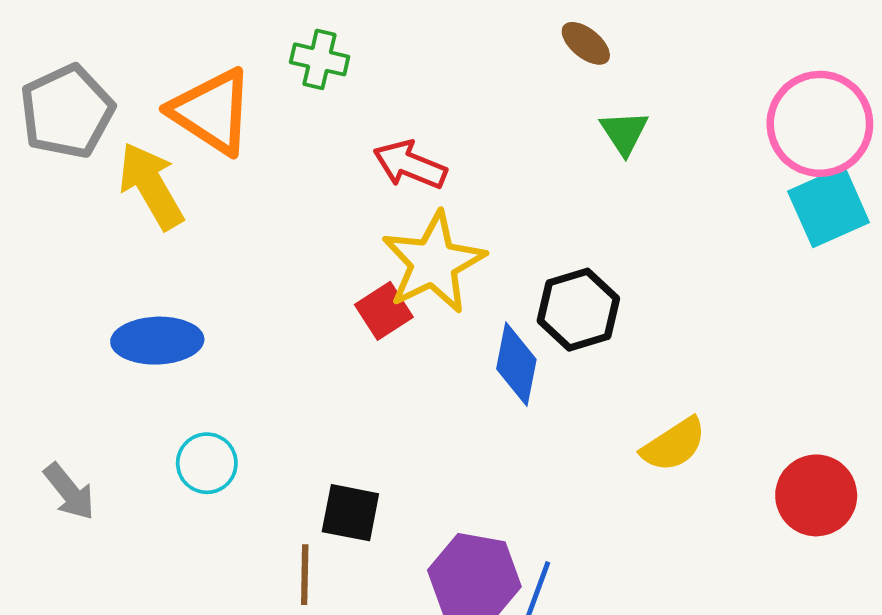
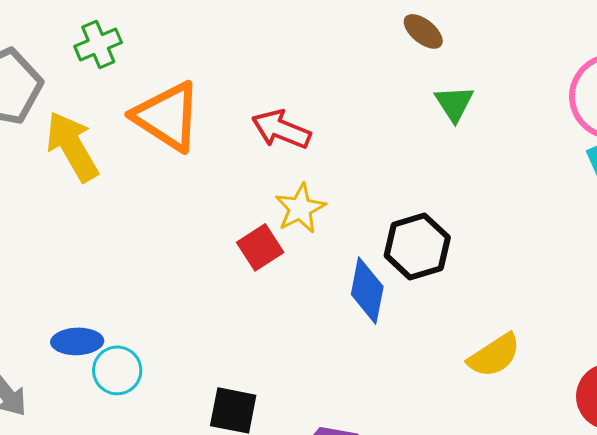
green cross: (320, 59) -> (98, 44), moved, turned -36
orange triangle: (212, 111) -> (167, 116), moved
yellow star: (433, 263) -> (300, 208), size x0.6
blue ellipse: (157, 341) -> (77, 341), moved, size x0.7

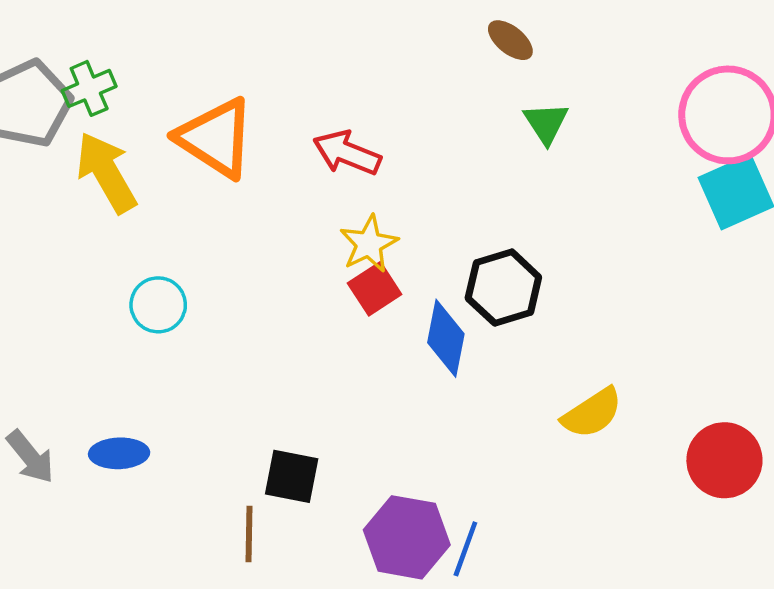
green cross: (98, 44) -> (89, 88), moved
red square: (260, 247) -> (375, 289), moved
blue ellipse: (77, 341) -> (119, 453), moved
cyan circle: (117, 370) -> (158, 305), moved

